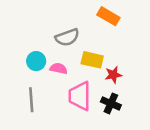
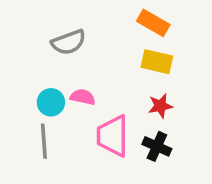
gray semicircle: (67, 37) -> (69, 42), moved
yellow rectangle: (92, 60) -> (157, 62), moved
cyan circle: (36, 61) -> (51, 102), moved

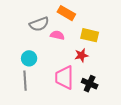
orange rectangle: (153, 23) -> (66, 13), moved
pink semicircle: (83, 97) -> (57, 35), moved
red star: (160, 106) -> (81, 55), moved

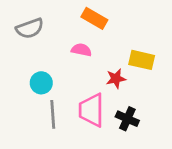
gray semicircle: (39, 24) -> (30, 28), moved
yellow rectangle: (90, 35) -> (142, 60), moved
gray line: (25, 81) -> (53, 114), moved

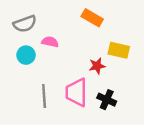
orange rectangle: (94, 18) -> (92, 18), moved
pink semicircle: (81, 50) -> (50, 42), moved
cyan circle: (41, 83) -> (26, 55), moved

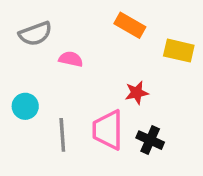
yellow rectangle: (119, 50) -> (179, 51), moved
cyan circle: (26, 55) -> (25, 106), moved

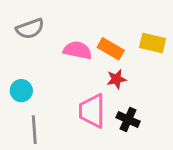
orange rectangle: (130, 25) -> (111, 49), moved
pink semicircle: (71, 59) -> (78, 50), moved, size x1.4
gray line: (62, 135) -> (34, 130), moved

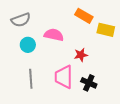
orange rectangle: (111, 49) -> (84, 16), moved
cyan circle: (21, 91) -> (28, 45), moved
gray line: (34, 130) -> (31, 79), moved

